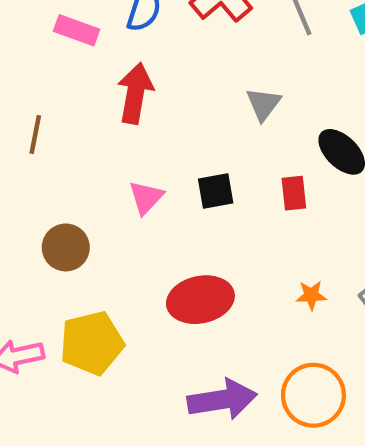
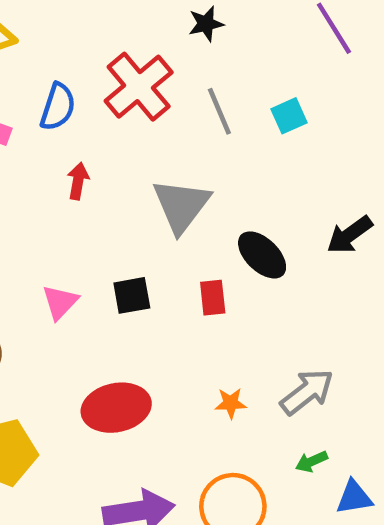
red arrow: (135, 93) -> (78, 181), moved, size x0.6
gray triangle: (263, 104) -> (181, 206), size x1.6

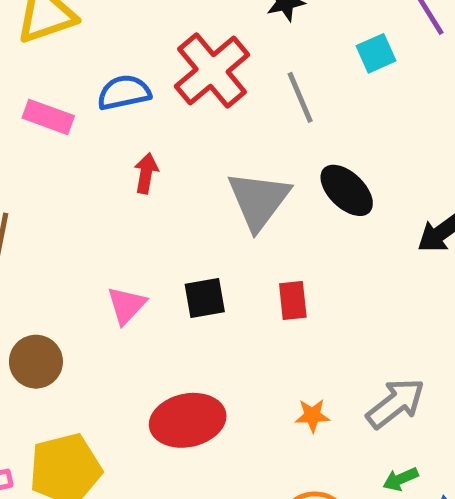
blue semicircle: (58, 107) -> (124, 92), turned -120
cyan square: (289, 116) -> (376, 53), moved
black ellipse: (262, 255) -> (347, 190), moved

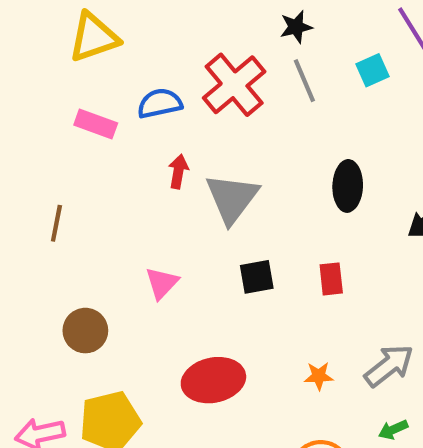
gray line: (300, 97) -> (304, 81), moved
black ellipse: (347, 190) -> (348, 186), turned 48
gray triangle: (259, 200) -> (232, 198), moved
black square: (205, 298) -> (257, 277), moved
red rectangle: (293, 300) -> (331, 279), moved

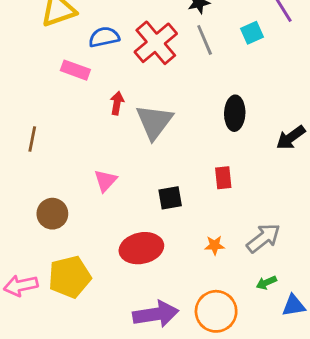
blue semicircle: (160, 103) -> (104, 37), moved
pink rectangle: (96, 124) -> (75, 70), moved
black square: (257, 277) -> (170, 198), moved

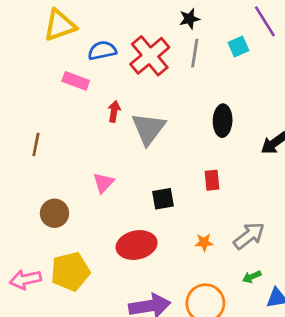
gray line: (205, 40) -> (195, 53), turned 32

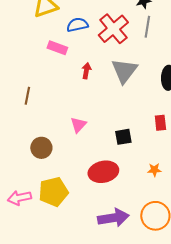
gray triangle: (148, 129) -> (124, 71), moved

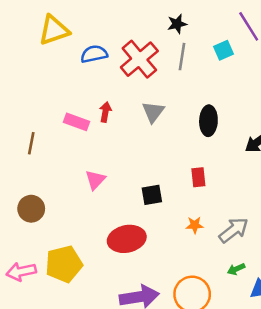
pink rectangle: (57, 48) -> (76, 122), moved
gray triangle: (124, 71) -> (153, 112), size x0.7
brown circle: (41, 148) -> (31, 209), moved
orange star: (154, 170) -> (195, 225), moved

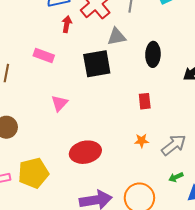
red arrow: (105, 112) -> (67, 24), moved
gray triangle: (153, 112) -> (117, 37), moved, turned 42
black square: (152, 195) -> (97, 64), moved, size x1.6

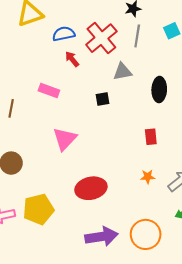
red arrow: (67, 24) -> (72, 59), turned -49
black square: (97, 64) -> (103, 99), size x0.5
pink triangle: (59, 103) -> (65, 139), size x1.4

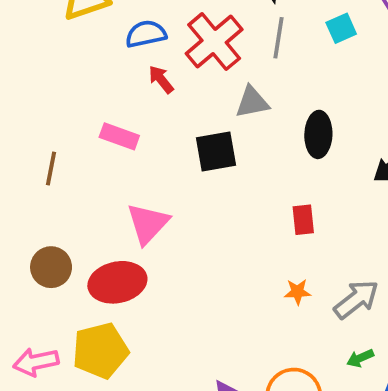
black square: (103, 99) -> (216, 151), size x1.6
red ellipse: (91, 188) -> (117, 282), moved

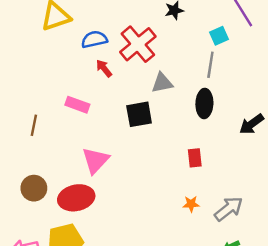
gray line: (279, 38) -> (210, 65), moved

